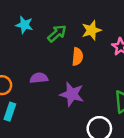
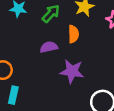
purple semicircle: (39, 78) -> (49, 47), moved

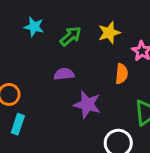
orange semicircle: (73, 34) -> (122, 74), moved

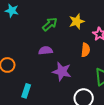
cyan star: (34, 27) -> (12, 11), moved
cyan rectangle: (18, 124) -> (26, 91), moved

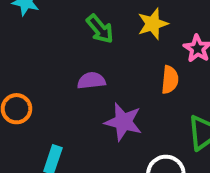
green arrow: (50, 24) -> (100, 29), turned 91

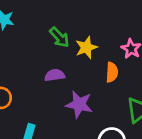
yellow star: (153, 24) -> (86, 47), moved

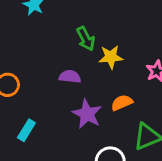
orange semicircle: (112, 72) -> (122, 103), moved, turned -132

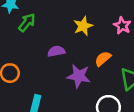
green arrow: (86, 39) -> (27, 23), moved, turned -96

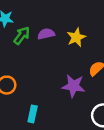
purple semicircle: (56, 51) -> (46, 34), moved

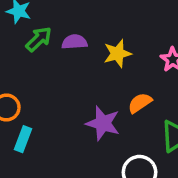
cyan rectangle: (33, 114) -> (23, 139), moved

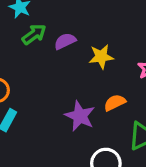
purple semicircle: (74, 42) -> (65, 41), turned -30

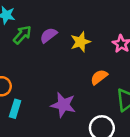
purple star: (80, 116) -> (63, 105), moved

